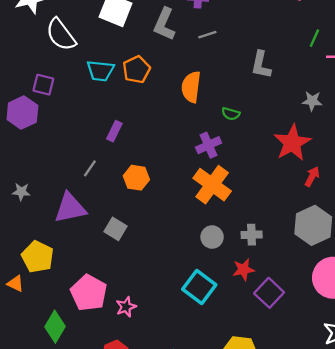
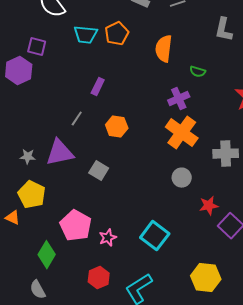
gray star: (21, 192) -> (28, 157), moved
gray cross: (252, 235) -> (226, 154), moved, size x1.4
cyan square: (199, 287) -> (155, 236), moved

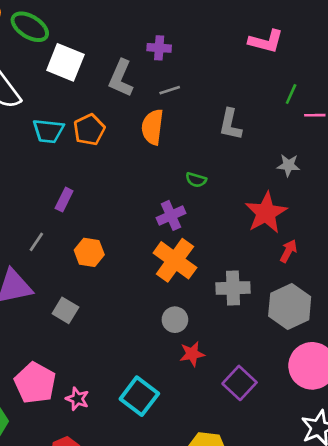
orange semicircle: (164, 49) -> (153, 127), moved
red star: (209, 206) -> (192, 354), moved
pink star: (108, 238) -> (77, 399), turned -30

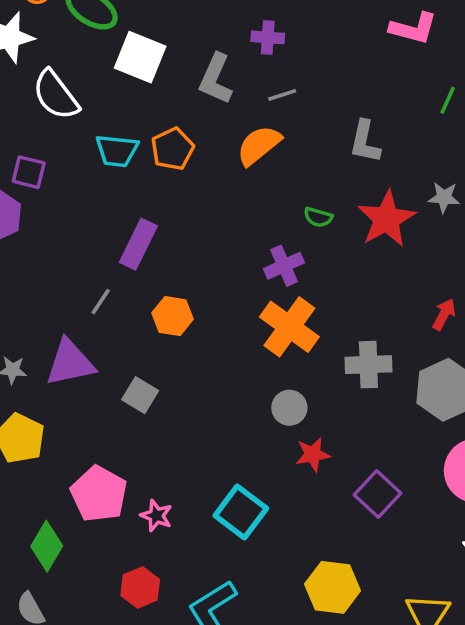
orange semicircle: (153, 127) -> (259, 145), turned 44
purple rectangle: (64, 200) -> (138, 244), size x1.5
red star: (266, 213) -> (386, 219), moved

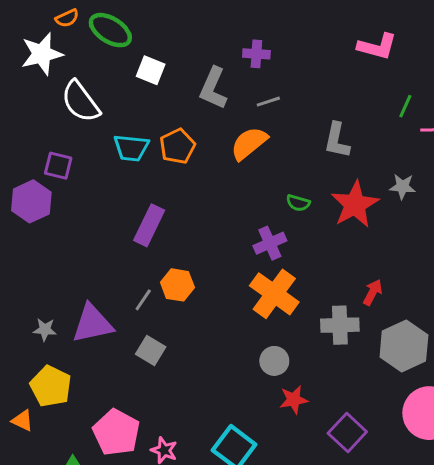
white square: (140, 57) -> (151, 70), size x0.7
gray line: (101, 302) -> (143, 300), moved
red arrow: (444, 314) -> (373, 292), moved

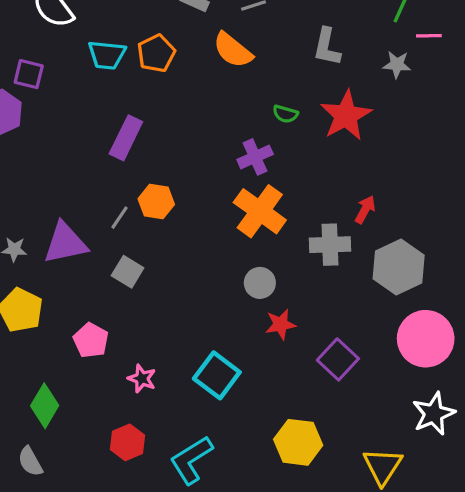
orange semicircle: (249, 143) -> (233, 50), turned -102
gray star: (402, 187) -> (397, 64), moved
pink pentagon: (116, 432) -> (91, 340), moved, size x0.7

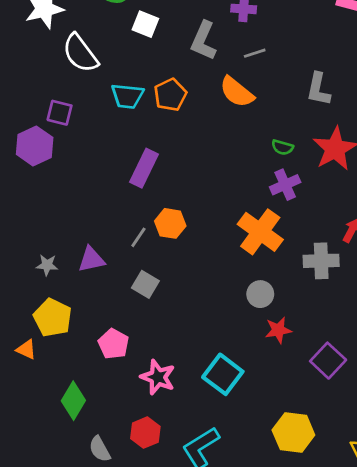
purple cross: (255, 157) -> (285, 185), moved
purple triangle: (65, 243) -> (91, 259), size x0.7
pink star: (142, 379) -> (158, 377), size x1.4
gray semicircle: (30, 461) -> (100, 449), moved

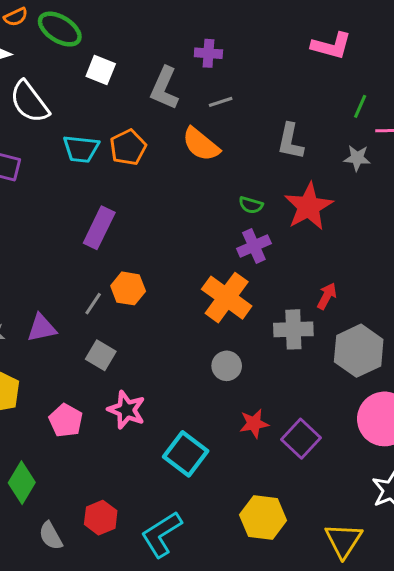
red star: (278, 330) -> (254, 424), moved
pink star: (158, 377) -> (127, 410), moved

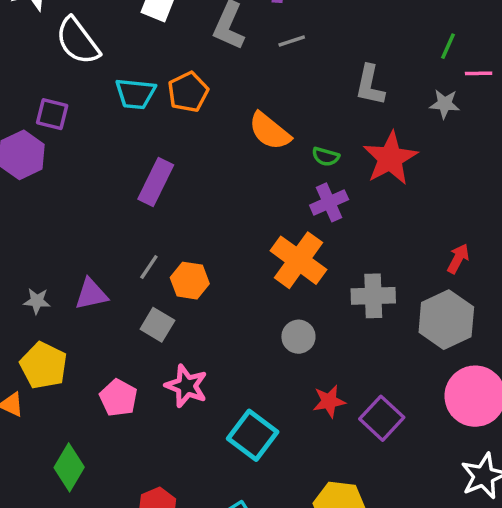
orange semicircle: (201, 144) -> (270, 131), moved
orange hexagon: (128, 288) -> (190, 281), moved
red arrow: (327, 296) -> (458, 259), moved

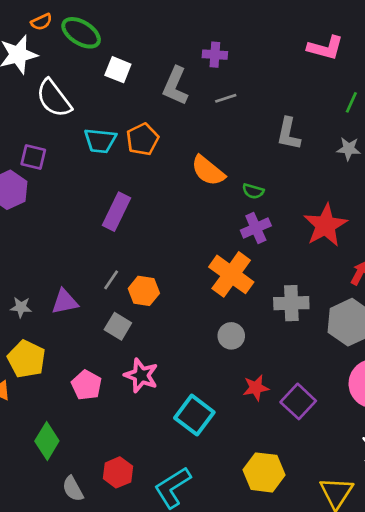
red star: (390, 158) -> (325, 225), moved

